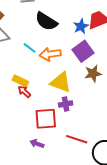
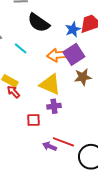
orange arrow: (50, 54) -> (58, 55), moved
red square: (46, 119) -> (34, 120), size x0.6
purple arrow: (37, 144) -> (50, 146), moved

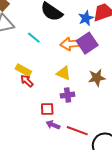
brown star: (83, 77) -> (97, 78), moved
yellow triangle: (50, 84) -> (64, 73), size x0.7
purple arrow: (50, 146) -> (53, 125), moved

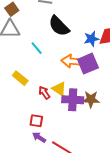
red arrow: (27, 81) -> (44, 93), moved
purple cross: (68, 95) -> (73, 100), moved, size x1.5

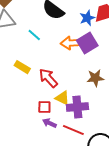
yellow triangle: (59, 89) -> (62, 98), moved
red arrow: (44, 93) -> (48, 78), size x1.5
purple cross: (73, 100) -> (77, 107), moved

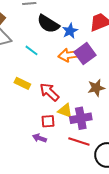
blue star: (87, 18) -> (70, 31), moved
purple arrow: (49, 123) -> (39, 138), moved

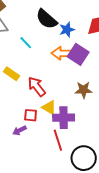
purple square: (85, 54) -> (78, 54), turned -30
purple arrow: (39, 138) -> (19, 130), turned -56
red line: (79, 142) -> (58, 140), turned 45

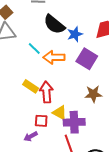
orange arrow: (62, 53) -> (54, 57), moved
yellow rectangle: (12, 74) -> (31, 86), moved
red arrow: (37, 87) -> (46, 92), turned 35

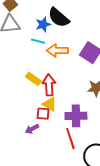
blue star: (75, 34) -> (43, 24), moved
cyan line: (34, 48) -> (38, 41), turned -32
yellow triangle: (60, 113) -> (50, 104), moved

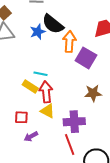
cyan line: (38, 41) -> (41, 74), moved
orange arrow: (57, 50) -> (69, 42), moved, turned 95
red square: (43, 114) -> (21, 117), moved

